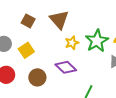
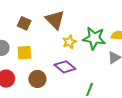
green star: (97, 41) -> (94, 38), turned -30
yellow square: (26, 50) -> (24, 53), turned 35

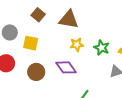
brown triangle: (55, 20) -> (69, 19), turned -50
green star: (94, 38) -> (102, 48), size x0.7

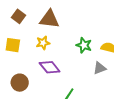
yellow star: (77, 45) -> (43, 43), moved
brown circle: (36, 72) -> (20, 83), moved

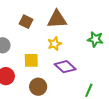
yellow square: (13, 45) -> (31, 60), moved

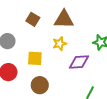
purple diamond: (65, 67) -> (79, 62), moved, turned -50

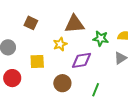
brown triangle: (64, 19) -> (74, 24), moved
brown circle: (40, 85) -> (62, 83), moved

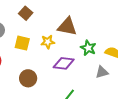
yellow square: (37, 61) -> (22, 43), moved
brown circle: (62, 83) -> (28, 78), moved

